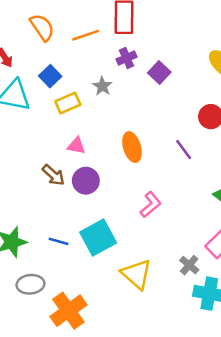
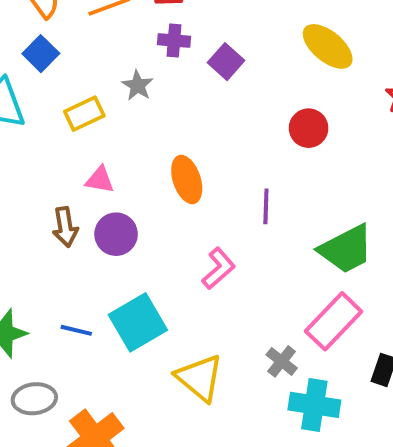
purple cross: (127, 58) -> (174, 40), turned 30
blue square: (50, 76) -> (41, 54), moved
purple line: (184, 149) -> (266, 206), moved, turned 40
brown arrow: (53, 175) -> (65, 227), turned 40

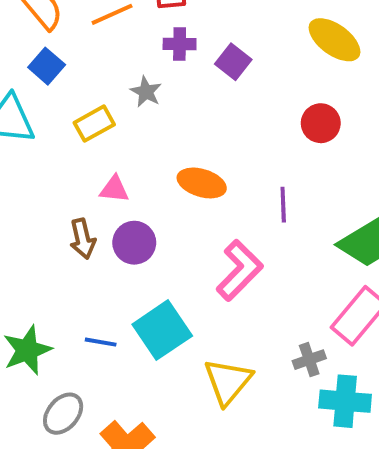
orange ellipse: (187, 180) -> (202, 183), turned -51
pink L-shape: (218, 268) -> (240, 270), size x1.4
gray cross: (282, 361) -> (309, 360), turned 36
yellow triangle: (200, 378) -> (228, 382), turned 34
gray ellipse: (34, 399) -> (63, 414), turned -39

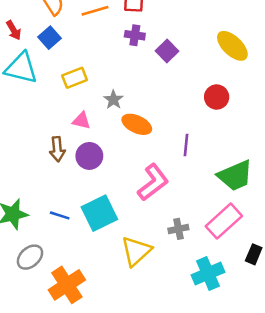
gray star: (146, 92) -> (113, 100), moved
gray cross: (309, 360) -> (178, 229), moved
cyan cross: (345, 401) -> (208, 274), turned -36

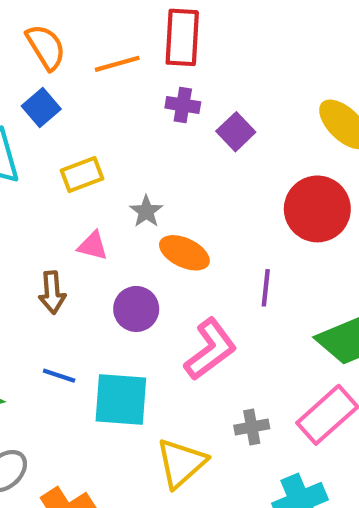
red circle: (217, 97) -> (317, 209), size x1.6
purple circle: (89, 156) -> (136, 309), moved
cyan square: (99, 213) -> (121, 399), turned 30
blue line: (60, 215) -> (59, 376), moved

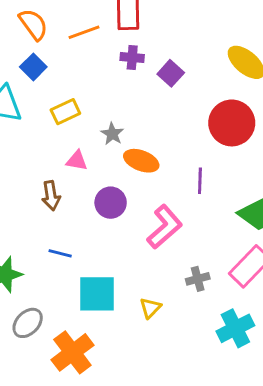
cyan square: (121, 399) -> (97, 294), moved
yellow triangle: (181, 463) -> (150, 308), size x0.6

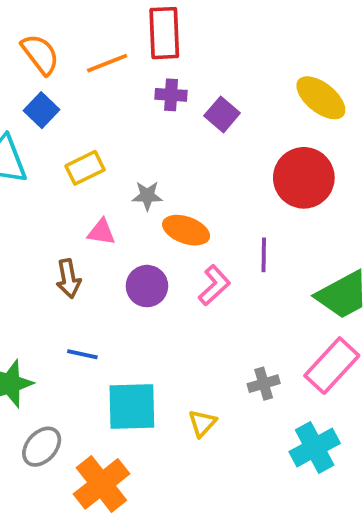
gray star: (112, 134) -> (147, 196), turned -30
pink L-shape: (165, 227) -> (214, 285), moved, size x0.7

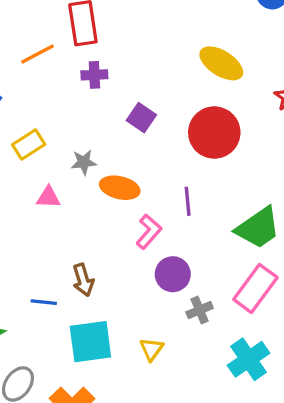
purple square: (222, 114) -> (141, 118), moved
brown arrow: (68, 279) -> (83, 280), moved
purple circle: (147, 286) -> (173, 274), moved

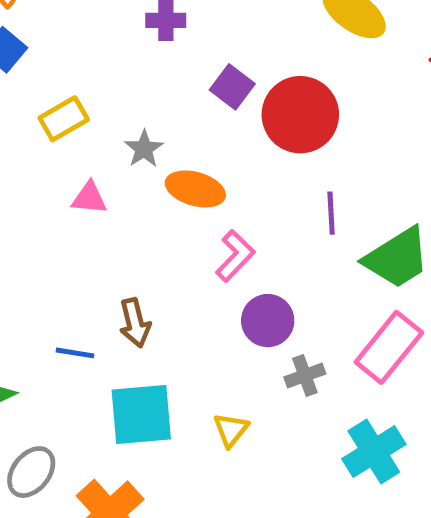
red circle: (214, 133) -> (300, 115), moved
gray star: (84, 162) -> (144, 149), turned -30
purple line: (188, 201) -> (331, 213), moved

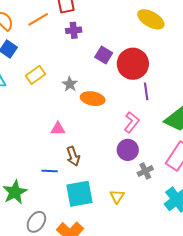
pink triangle: (89, 198) -> (58, 129), moved
purple line: (331, 213) -> (146, 91), moved
pink L-shape: (235, 256) -> (132, 122), moved

